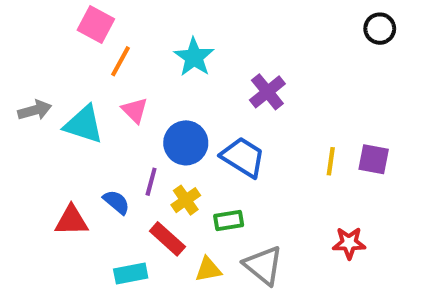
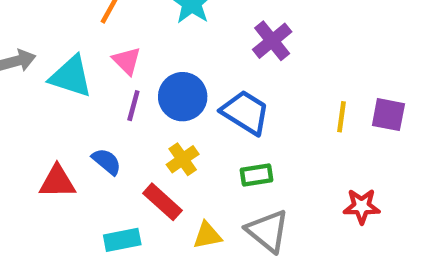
purple line: (151, 182) -> (133, 106), moved
green rectangle: (229, 220) -> (256, 175), moved

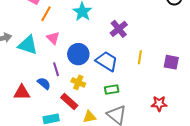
purple line: (133, 106) -> (56, 69), moved, turned -32
yellow line: (341, 117) -> (140, 57), moved
yellow cross: (183, 159) -> (78, 82), turned -32

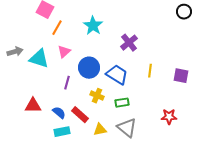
pink triangle: (53, 38) -> (64, 52), turned 32
purple line: (56, 69) -> (67, 83), turned 32
yellow cross: (78, 82) -> (97, 96), moved
blue semicircle: (44, 83) -> (59, 113), moved

